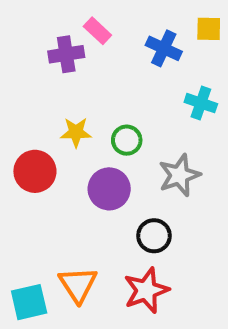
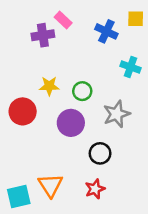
red star: (146, 290) -> (95, 189), size x0.7

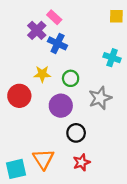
blue cross: (106, 31) -> (58, 43), moved
purple cross: (43, 35) -> (37, 30), turned -36
black circle: (100, 153) -> (76, 133), moved

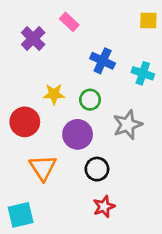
purple cross: (37, 30) -> (33, 39), moved
blue cross: (58, 43) -> (103, 61), moved
orange triangle: (43, 159) -> (43, 168), moved

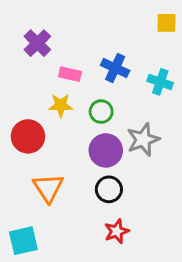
pink rectangle: (69, 22) -> (70, 74), moved, turned -30
purple circle: (78, 134) -> (106, 150), moved

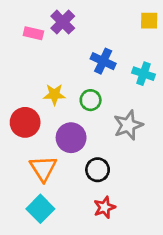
purple cross: (37, 43) -> (63, 22), moved
pink rectangle: (70, 74) -> (33, 33), moved
purple circle: (106, 150) -> (71, 138), moved
cyan square: (23, 241) -> (40, 209), moved, turned -32

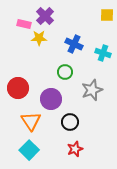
yellow star: (54, 95) -> (39, 38), moved

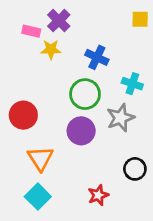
cyan cross: (103, 53) -> (132, 84), moved
green circle: (65, 72) -> (85, 94), size x1.5
purple circle: (51, 99) -> (81, 131), moved
black circle: (70, 122) -> (135, 169), moved

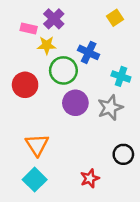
yellow square: (140, 19) -> (115, 18), moved, turned -35
green circle: (85, 94) -> (63, 70), moved
red circle: (23, 115) -> (25, 85), moved
purple circle: (81, 131) -> (75, 103), moved

